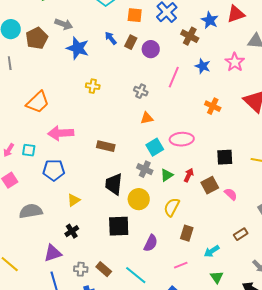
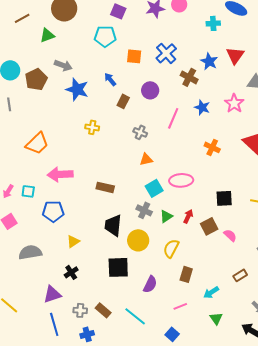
red triangle: (236, 14) -> (235, 55), turned -36
brown rectangle: (131, 42) -> (123, 101), moved

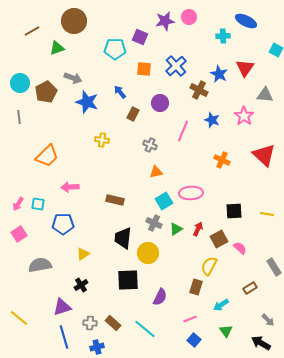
purple square: (118, 11) -> (140, 37), moved
pink arrow: (60, 174) -> (70, 187), size x0.7
yellow semicircle: (171, 248) -> (209, 266), moved
blue square: (172, 334) -> (194, 340), moved

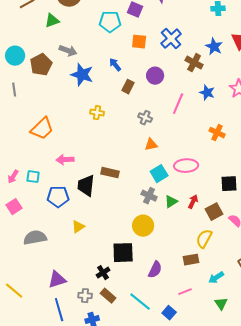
black trapezoid: (123, 238) -> (86, 186), moved
black cross: (81, 285) -> (103, 273), moved
brown rectangle: (196, 287) -> (191, 260), turned 63
blue square: (194, 340) -> (169, 313), moved

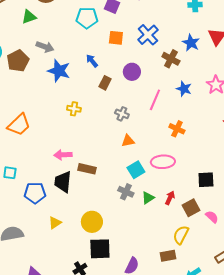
orange cross: (217, 133) -> (177, 129), moved
pink arrow: (65, 160) -> (63, 155), moved
yellow circle: (143, 226) -> (92, 222), moved

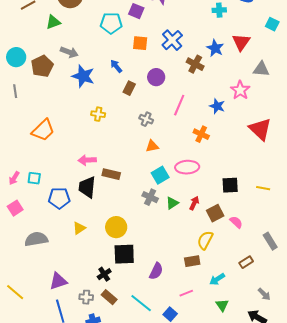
blue star: (184, 89) -> (217, 106), moved

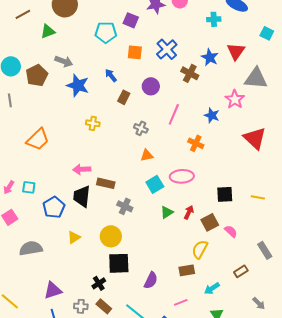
gray triangle: (261, 69) -> (256, 78), size x1.4
gray cross: (150, 197) -> (125, 206), moved
blue pentagon: (59, 198) -> (54, 207), turned -30

